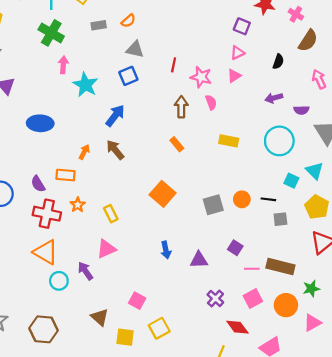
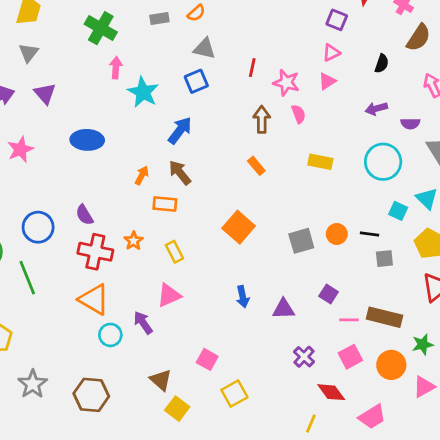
orange rectangle: (66, 175) -> (165, 204), moved
yellow square: (125, 337) -> (177, 409), moved, turned 30

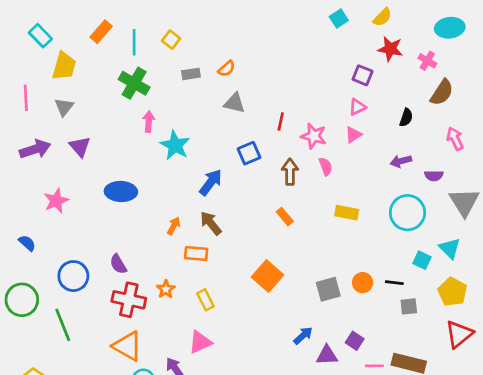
blue square: (196, 81) -> (249, 153), moved
blue arrow: (243, 297) -> (303, 335), moved, turned -120
purple triangle: (284, 309) -> (327, 355), moved

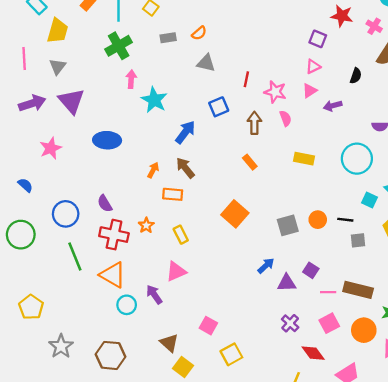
green cross: (134, 83) -> (119, 46), turned 30
purple triangle: (80, 147) -> (71, 101), size x1.4
purple arrow: (401, 161) -> (333, 106), moved
green line: (63, 325) -> (75, 256), moved

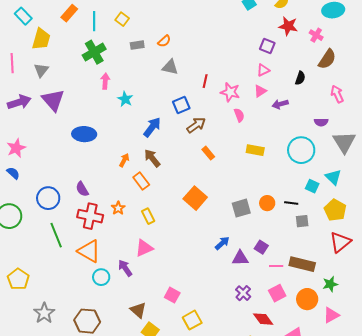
cyan star: (154, 100) -> (125, 99), size x0.7
brown arrow: (254, 123) -> (196, 125), moved, turned 54
pink star: (51, 148) -> (16, 148), moved
orange rectangle: (173, 194) -> (141, 181), turned 48

